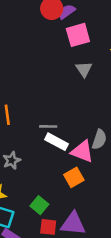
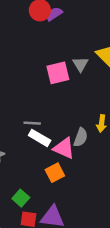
pink square: (78, 35) -> (58, 73), moved
gray triangle: (84, 69) -> (80, 64), moved

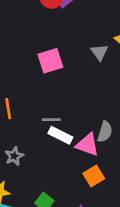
pink square: (58, 73) -> (50, 61), moved
orange square: (55, 173) -> (94, 176), moved

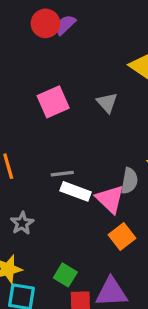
gray triangle: (99, 52) -> (107, 103), moved
pink triangle: (88, 145) -> (110, 199), turned 30

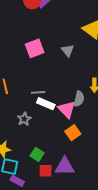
gray star: (22, 223) -> (24, 119), moved

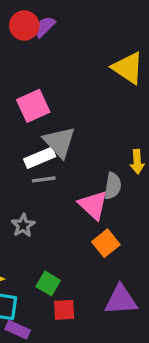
gray triangle: (68, 50) -> (59, 142), moved, size x1.5
white rectangle: (46, 104) -> (40, 158), moved, turned -42
purple triangle: (65, 166) -> (121, 300), moved

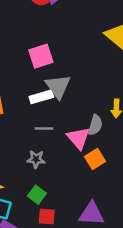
gray line: (44, 179) -> (44, 128), moved
gray star: (23, 225) -> (36, 159), moved, turned 30
orange square: (106, 243) -> (95, 159), moved

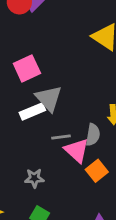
gray line: (44, 128) -> (61, 137), moved

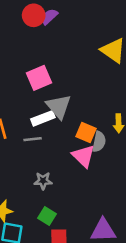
gray line: (61, 137) -> (33, 139), moved
orange square: (97, 171) -> (86, 133), moved, turned -30

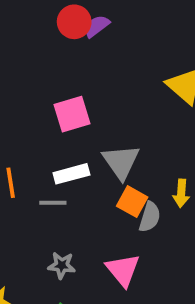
gray triangle: (59, 107) -> (121, 162), moved
pink triangle: (83, 156) -> (123, 270), moved

